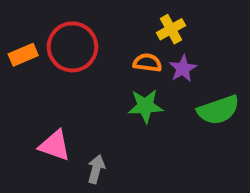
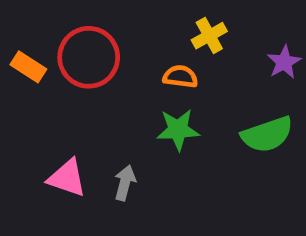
orange rectangle: (23, 55) -> (28, 67), turned 56
purple star: (183, 69) -> (284, 62), moved
gray arrow: (96, 169) -> (125, 183), moved

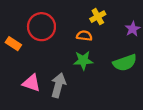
orange rectangle: (28, 67) -> (13, 44), moved
gray arrow: (125, 183) -> (58, 85), size x1.5

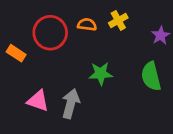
orange semicircle: (84, 36) -> (87, 25), moved
green semicircle: (125, 63) -> (151, 76), turned 95

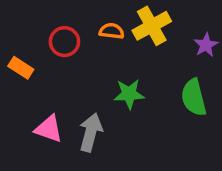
yellow cross: (118, 20) -> (152, 26), size x1.5
red circle: (50, 33) -> (64, 42), size x0.7

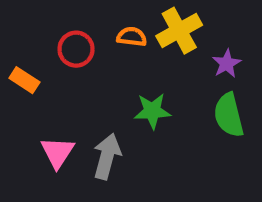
purple star: (206, 45) -> (227, 64), moved
pink triangle: (49, 129) -> (57, 152), turned 44

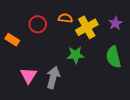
yellow cross: (179, 31) -> (87, 27), moved
purple star: (227, 64) -> (115, 23), moved

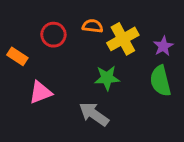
purple star: (115, 23) -> (163, 46), moved
pink triangle: (29, 75) -> (40, 92), moved, turned 36
gray arrow: (53, 77) -> (94, 114), moved, turned -70

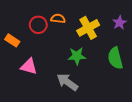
orange semicircle: (92, 26) -> (58, 19), moved
purple star: (163, 46) -> (119, 23), moved
pink triangle: (40, 92) -> (29, 66), turned 36

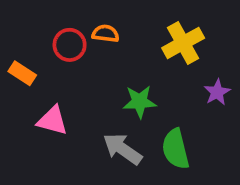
purple star: (119, 23) -> (217, 92), moved
yellow cross: (88, 28) -> (183, 43), moved
green semicircle: (115, 58) -> (176, 149), moved

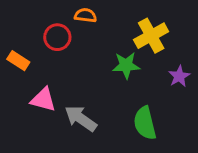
orange semicircle: (106, 34) -> (85, 15), moved
green star: (140, 102) -> (126, 65), moved
gray arrow: (123, 149) -> (81, 118), moved

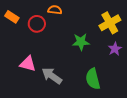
yellow cross: (151, 36) -> (110, 23), moved
orange rectangle: (18, 61) -> (12, 17), moved

